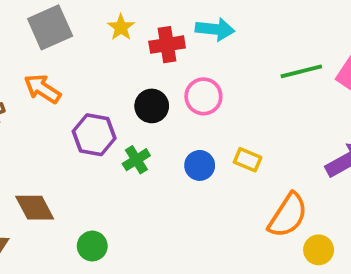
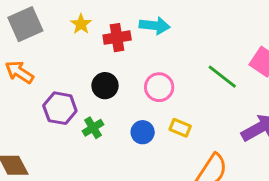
green line: (301, 71) -> (222, 77), moved, turned 52
pink circle: (203, 96) -> (159, 87), moved

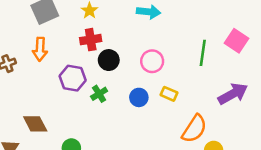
red cross: (117, 38) -> (91, 40), moved
orange arrow: (19, 72) -> (40, 49), turned -120
green line: (222, 77) -> (203, 53), turned 60

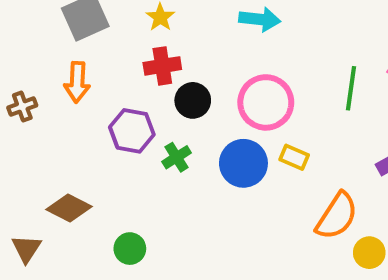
pink circle: (152, 61) -> (266, 102), size x1.4
blue circle: (139, 97) -> (243, 163), size x1.5
brown diamond: (35, 124) -> (69, 208), turned -35

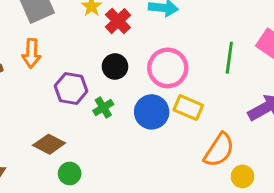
red cross: (162, 66) -> (118, 21), moved, turned -35
yellow rectangle: (294, 157) -> (188, 108), size x1.4
brown diamond: (69, 208) -> (49, 144), moved

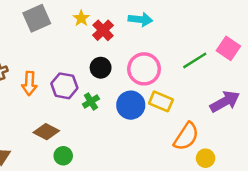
orange arrow: (31, 53) -> (29, 83), moved
green line: (229, 58) -> (195, 60), turned 50

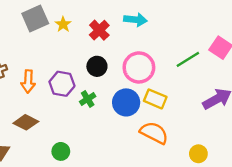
yellow star: (81, 18) -> (63, 24), moved
brown diamond: (46, 132) -> (26, 122), moved
orange semicircle: (186, 136) -> (154, 133), moved, turned -96

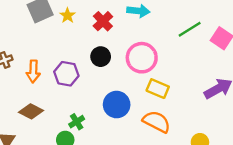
green line: (188, 59) -> (190, 29), moved
green cross: (88, 99) -> (77, 122), moved
blue circle: (126, 102) -> (117, 105), moved

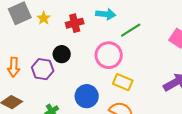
red cross: (103, 21) -> (75, 23), turned 30
green line: (190, 29) -> (131, 30), moved
black circle: (101, 57) -> (62, 54), moved

